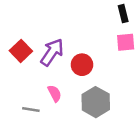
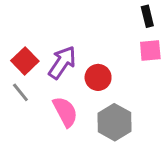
pink semicircle: (55, 93) -> (65, 112), size x1.5
gray line: (31, 110) -> (20, 92), moved, turned 42

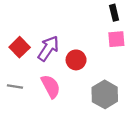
gray line: (20, 92) -> (15, 86), moved, turned -42
gray hexagon: (114, 122) -> (105, 94), moved

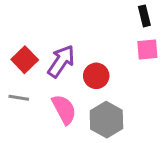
gray line: (15, 86) -> (19, 98), moved
gray hexagon: (105, 94) -> (106, 120), moved

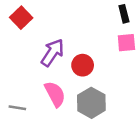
red square: (25, 60) -> (21, 18), moved
gray line: (19, 98) -> (17, 108), moved

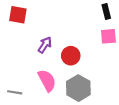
red square: (21, 18) -> (18, 15), turned -36
purple arrow: (52, 53) -> (45, 45), size x0.7

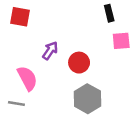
black rectangle: (106, 11) -> (109, 13), moved
pink semicircle: (47, 80) -> (27, 78), moved

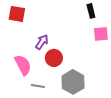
red circle: (79, 63) -> (54, 58), moved
gray line: (16, 103) -> (38, 86), moved

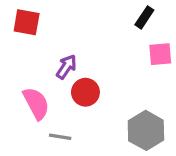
black rectangle: (91, 11) -> (144, 17), turned 48
gray hexagon: (73, 82) -> (146, 130), moved

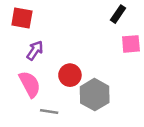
purple arrow: (66, 67) -> (35, 50), moved
gray hexagon: (146, 130) -> (95, 95), moved

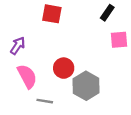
red square: (22, 18) -> (52, 14), moved
purple arrow: (35, 50) -> (18, 46), moved

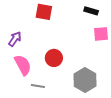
black rectangle: (107, 13) -> (91, 11), turned 72
gray hexagon: (86, 86) -> (85, 80), moved

